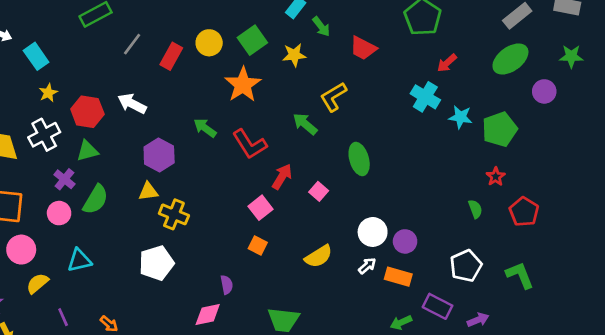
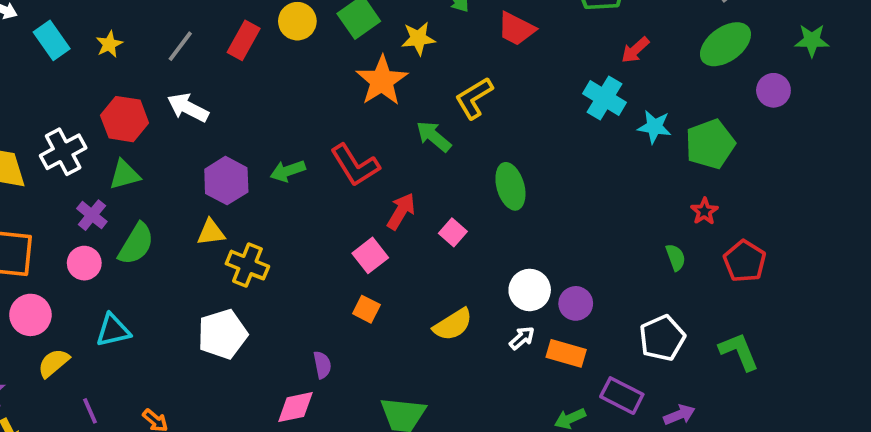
gray line: (132, 44) -> (180, 46), moved
orange star: (243, 85) -> (382, 81), moved
yellow star: (48, 93) -> (109, 44), moved
green arrow: (205, 128) -> (288, 171), moved, turned -55

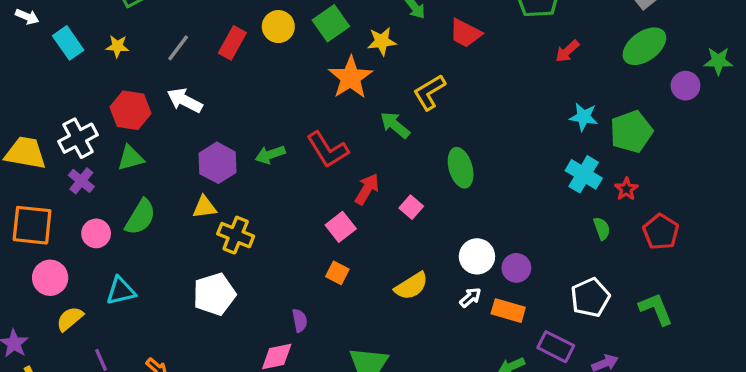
green star: (812, 40) -> (718, 61), moved
yellow star: (109, 44) -> (117, 46), turned 30
cyan cross: (605, 98) -> (584, 174), moved
purple cross: (92, 215) -> (81, 181), moved

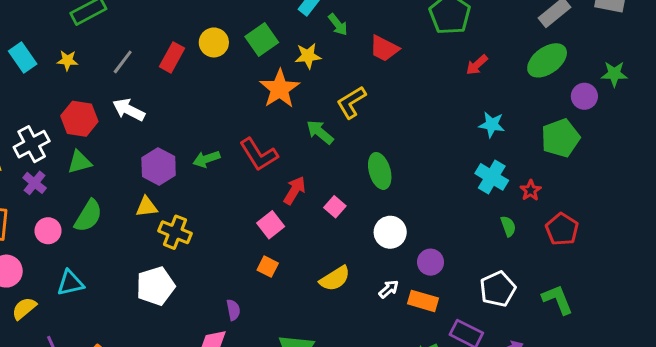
green pentagon: (631, 132) -> (560, 138), moved
white circle: (477, 256) -> (390, 232), moved

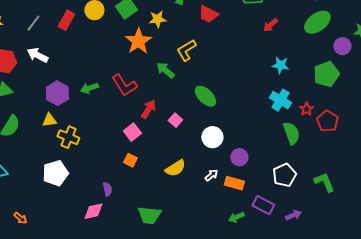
green ellipse: (380, 171) -> (205, 96), turned -30
green semicircle: (508, 226) -> (291, 133), size x1.6
red pentagon: (562, 229) -> (327, 121), moved

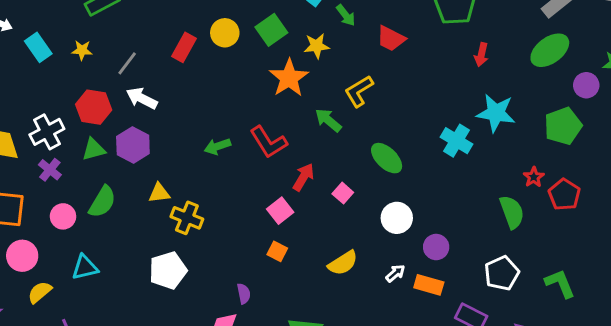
gray line: (33, 23) -> (127, 63), moved
red arrow: (270, 25) -> (481, 55), turned -35
cyan star: (280, 65) -> (496, 113), size x1.5
purple hexagon: (57, 93) -> (133, 145), moved
cyan cross: (280, 100) -> (457, 141), moved

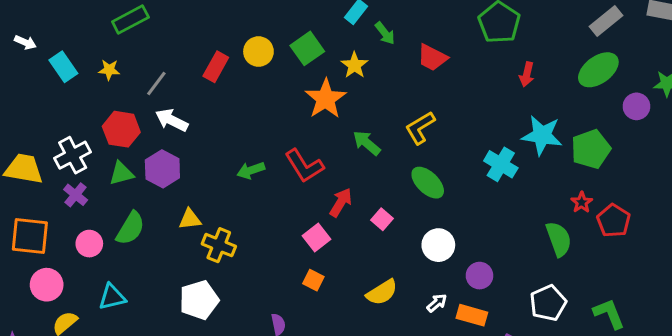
yellow star: (317, 46) -> (355, 65), turned -30
yellow L-shape: (359, 91) -> (420, 128), moved
green pentagon: (563, 126) -> (591, 149), moved

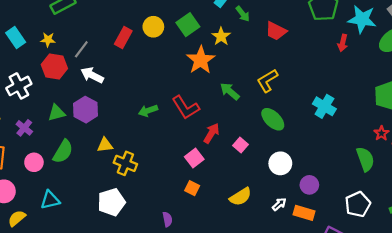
red hexagon: (121, 129) -> (54, 67), moved
cyan star: (542, 135) -> (362, 19), moved
white cross: (73, 155) -> (19, 86), moved

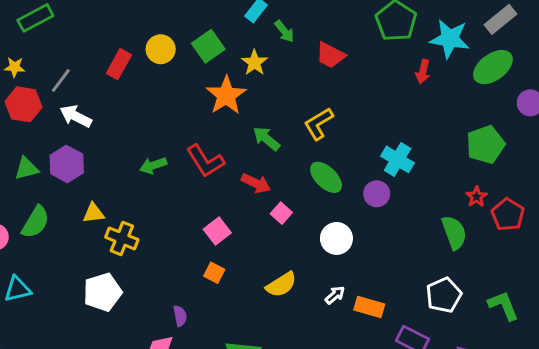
red arrow: (211, 133) -> (256, 183), moved, turned 84
purple circle: (309, 185) -> (377, 194), moved

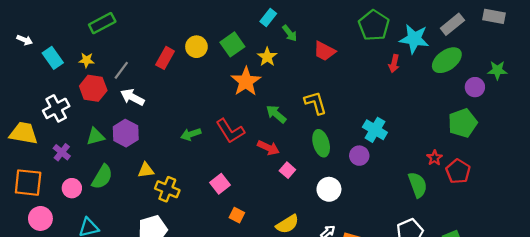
yellow L-shape: (319, 124) -> (315, 103), turned 105
green pentagon: (485, 145) -> (463, 123), moved
green ellipse: (326, 177) -> (321, 143), turned 30
pink square: (217, 231) -> (220, 184), moved

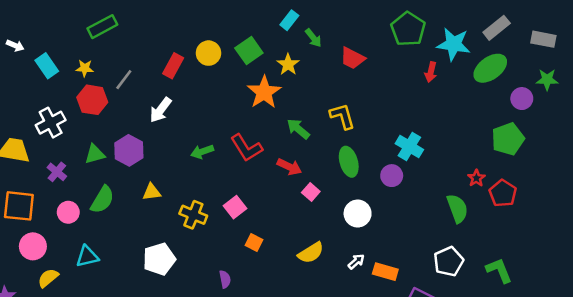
gray rectangle: (494, 16) -> (543, 39), moved
white arrow: (132, 97) -> (160, 110), moved, turned -80
yellow cross: (167, 189) -> (193, 215), moved

